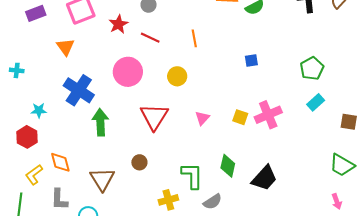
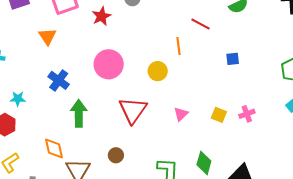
red line: (150, 38) -> (200, 24), moved
orange line: (194, 38) -> (179, 46), moved
blue cross: (79, 90) -> (59, 80), size x0.7
pink cross: (268, 115) -> (247, 114), size x0.6
orange diamond: (60, 162) -> (54, 148), moved

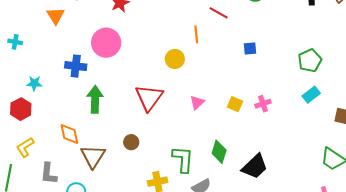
orange triangle: (48, 37) -> (56, 16), moved
pink circle: (109, 64) -> (106, 43), moved
blue cross: (59, 80) -> (76, 66), turned -30

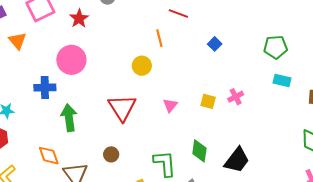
blue square: (250, 48) -> (215, 44), turned -32
green pentagon: (310, 61) -> (276, 47), turned 30
cyan rectangle: (311, 95) -> (282, 81), turned 60

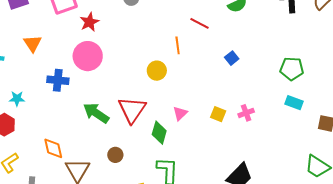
red star: (79, 18) -> (89, 22), moved
orange triangle: (17, 41) -> (33, 43), moved
green arrow: (69, 118) -> (96, 113), moved, turned -56
green diamond: (199, 151) -> (159, 133), moved

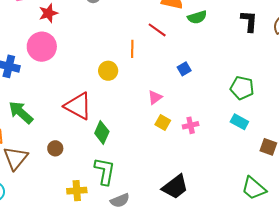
red triangle: (132, 110) -> (78, 106), turned -44
green arrow: (96, 113) -> (21, 112), moved
pink triangle: (180, 113) -> (155, 97), moved

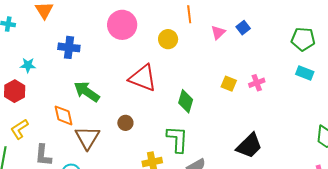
pink circle: (42, 47) -> (122, 25), moved
pink triangle: (155, 97) -> (218, 32), moved
green diamond: (102, 132) -> (186, 101), moved

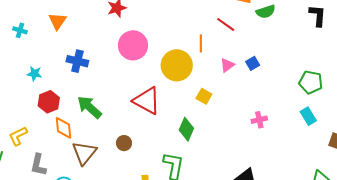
yellow circle: (168, 39) -> (177, 65), size x1.6
cyan rectangle: (305, 73) -> (308, 116), turned 30
yellow square: (229, 84) -> (204, 96), moved
red hexagon: (15, 91) -> (49, 102), moved

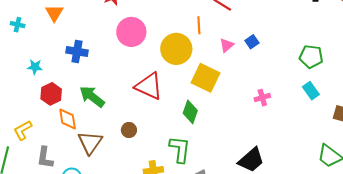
yellow square: (204, 96) -> (205, 78), size x1.8

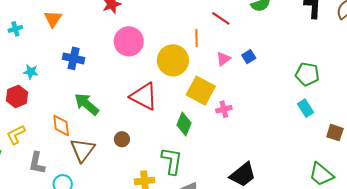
cyan cross: (18, 25) -> (15, 29), turned -32
red hexagon: (51, 94) -> (17, 96), moved
pink cross: (262, 98) -> (224, 109), moved

